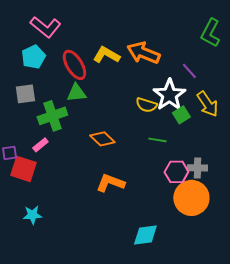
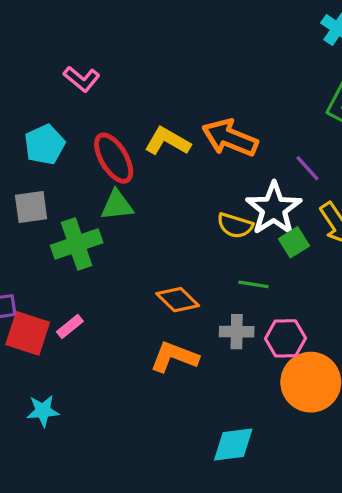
pink L-shape: (45, 27) -> (82, 79), moved, size x0.7
orange diamond: (102, 139) -> (178, 300), moved
pink rectangle: (40, 145) -> (70, 327), moved
gray cross: (197, 168) -> (237, 332), moved

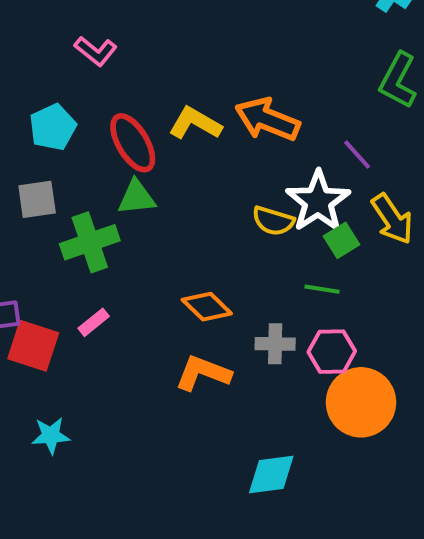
green line: (253, 284) -> (322, 289), moved
pink rectangle: (70, 327) -> (94, 322), moved

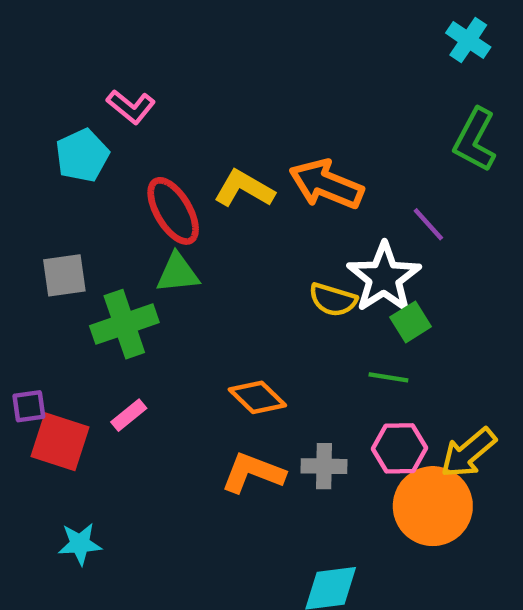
cyan pentagon: (53, 127) -> (82, 155), moved
yellow arrow: (392, 219) -> (468, 453), moved, turned 84
gray cross: (275, 344) -> (324, 466), moved

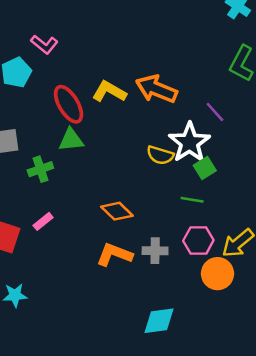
green cross: (124, 324) -> (40, 169), size x0.7
orange circle: (433, 506) -> (217, 274), size x0.7

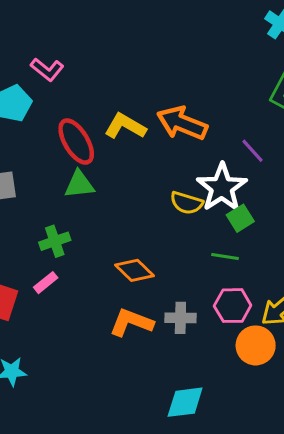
green cross: (40, 169) -> (55, 241), moved

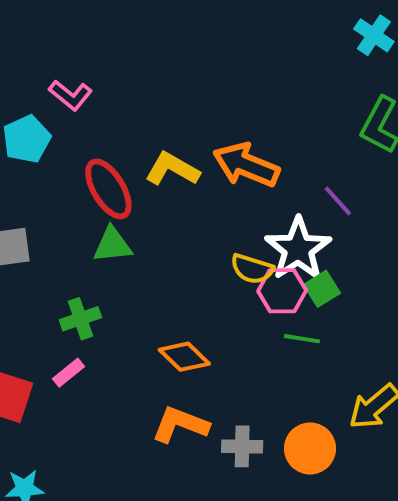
pink hexagon: (233, 306) -> (282, 291), moved
gray cross: (180, 318) -> (242, 446), moved
orange circle: (256, 345) -> (310, 448), moved

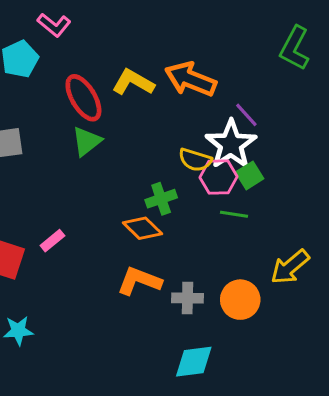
purple line: (338, 201) -> (246, 115), moved
green triangle: (112, 245) -> (87, 141), turned -32
green cross: (80, 319) -> (161, 199), moved

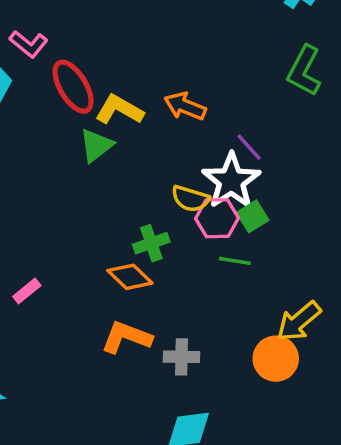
orange arrow: (191, 79) -> (185, 106), size x0.7
red ellipse: (83, 98) -> (73, 87), moved
green triangle: (87, 141) -> (96, 145), moved
orange circle: (240, 300) -> (276, 359), moved

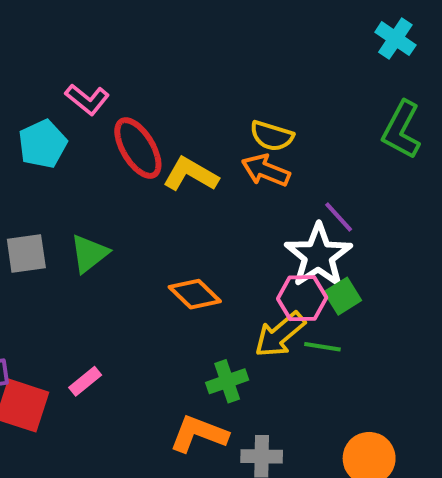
green triangle: (96, 145) -> (89, 254), moved
yellow semicircle: (190, 199) -> (272, 136), moved
green cross: (151, 243) -> (227, 381), moved
orange diamond: (130, 277) -> (195, 294), moved
yellow arrow: (299, 321) -> (280, 335), moved

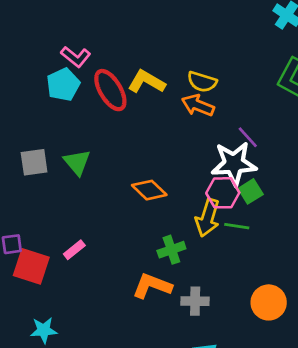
cyan pentagon: (43, 144) -> (63, 85), moved
yellow L-shape: (191, 174) -> (146, 82), moved
green triangle: (89, 254) -> (77, 162), turned -32
white star: (318, 256) -> (234, 164), turned 30
yellow arrow: (280, 335) -> (208, 218), turned -33

